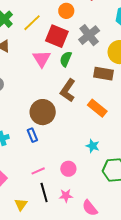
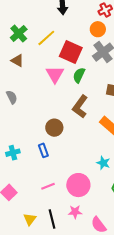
orange circle: (66, 11) -> (98, 29), moved
brown circle: (43, 112) -> (54, 128), size x0.7
pink circle: (68, 169) -> (78, 185), size x1.5
black line: (44, 193) -> (52, 219), moved

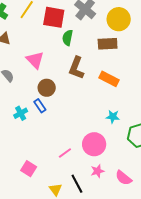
pink triangle: (55, 74) -> (35, 60), moved
brown circle: (54, 128) -> (47, 88), moved
blue rectangle: (43, 150) -> (40, 106), moved
cyan cross: (13, 153) -> (21, 113), moved

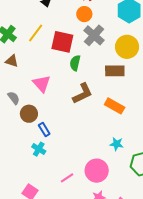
brown L-shape: (76, 68) -> (83, 93), turned -140
brown circle: (47, 88) -> (29, 114), moved
cyan cross: (21, 113) -> (39, 149), moved, turned -32

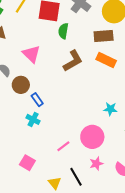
orange rectangle: (115, 106) -> (106, 60), moved

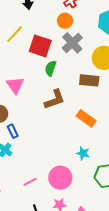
orange rectangle: (106, 60) -> (86, 118), moved

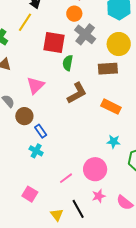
yellow line: (15, 34) -> (25, 22), moved
pink triangle: (15, 85) -> (35, 85), turned 30

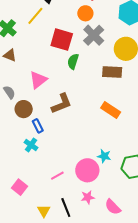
brown L-shape: (77, 93) -> (62, 104), moved
cyan star: (114, 142) -> (104, 156), moved

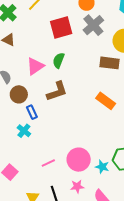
red square: (62, 40) -> (61, 27), turned -35
green semicircle: (73, 61) -> (59, 60), moved
cyan star: (104, 156) -> (102, 167), moved

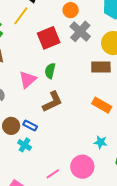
brown circle: (19, 94) -> (11, 126), moved
blue rectangle: (32, 112) -> (30, 125), turned -32
cyan star: (102, 167) -> (101, 142), moved

